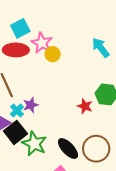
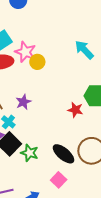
purple star: (31, 105) -> (23, 102), moved
green star: (34, 144) -> (29, 153), size x0.7

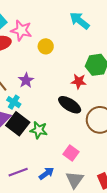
yellow circle: (37, 62) -> (46, 46), moved
black ellipse: (63, 154) -> (70, 105), moved

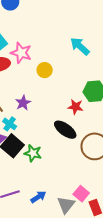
pink square: (71, 153) -> (81, 194), moved

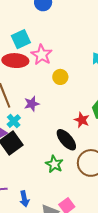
green star: (33, 153) -> (54, 164), moved
blue arrow: (38, 197) -> (24, 199), turned 98

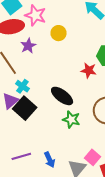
purple star: (32, 104) -> (28, 46), moved
black ellipse: (66, 140) -> (62, 96), moved

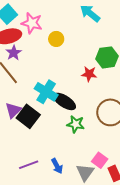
purple star: (28, 46) -> (14, 53), moved
cyan cross: (22, 86) -> (46, 92), moved, size x1.6

